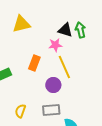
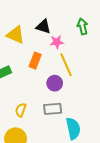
yellow triangle: (21, 24) -> (16, 35), moved, turned 36
black triangle: (65, 30) -> (43, 27), moved

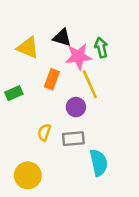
green arrow: (82, 27) -> (101, 48), moved
pink star: (57, 42) -> (78, 56), size x1.5
yellow semicircle: (21, 110) -> (44, 132), moved

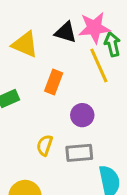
pink star: (78, 56) -> (94, 28), moved
yellow line: (90, 84) -> (99, 65), moved

